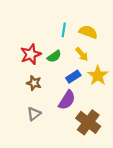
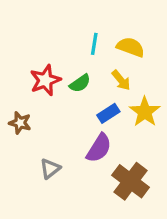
brown star: (34, 83) -> (20, 123), moved

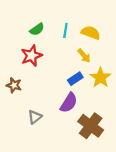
green semicircle: (80, 83) -> (37, 29), moved

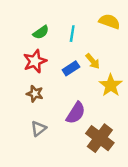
yellow semicircle: (91, 33) -> (109, 21), moved
blue rectangle: (75, 79) -> (71, 68), moved
brown star: (14, 85) -> (35, 94), moved

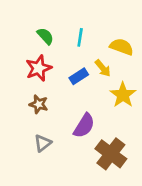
yellow semicircle: (109, 21) -> (122, 47), moved
green semicircle: (41, 32) -> (45, 36), turned -98

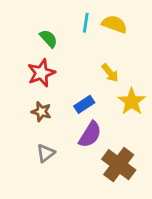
cyan line: (80, 37) -> (86, 23), moved
yellow semicircle: (122, 47) -> (114, 24), moved
blue rectangle: (79, 76) -> (84, 104), moved

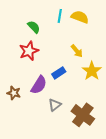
brown star: (41, 112) -> (14, 93), moved
purple semicircle: (90, 135) -> (39, 85), moved
gray triangle: (46, 153) -> (55, 105), moved

